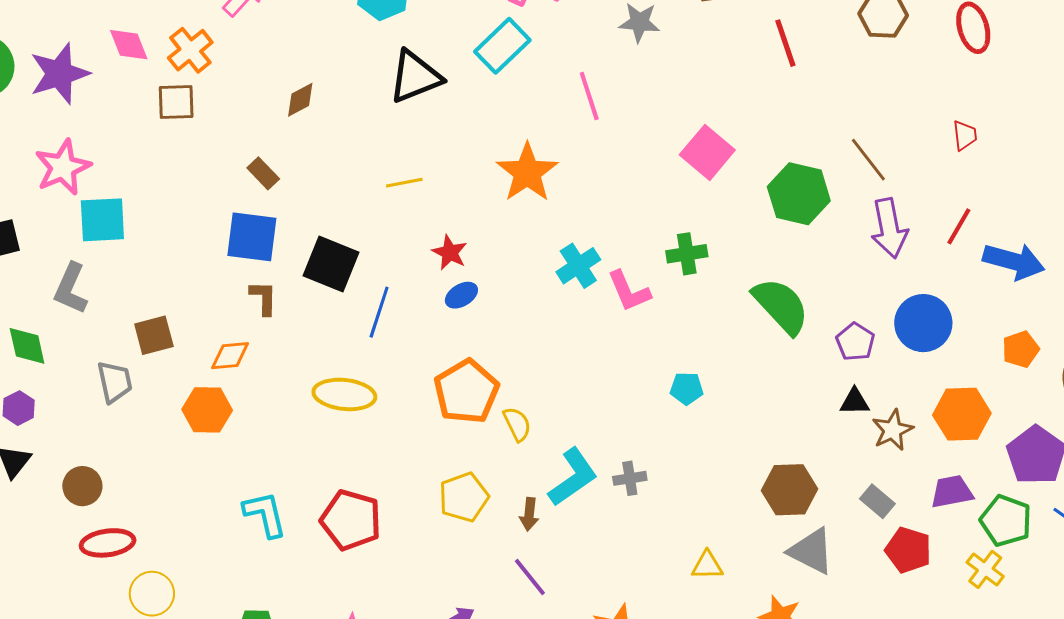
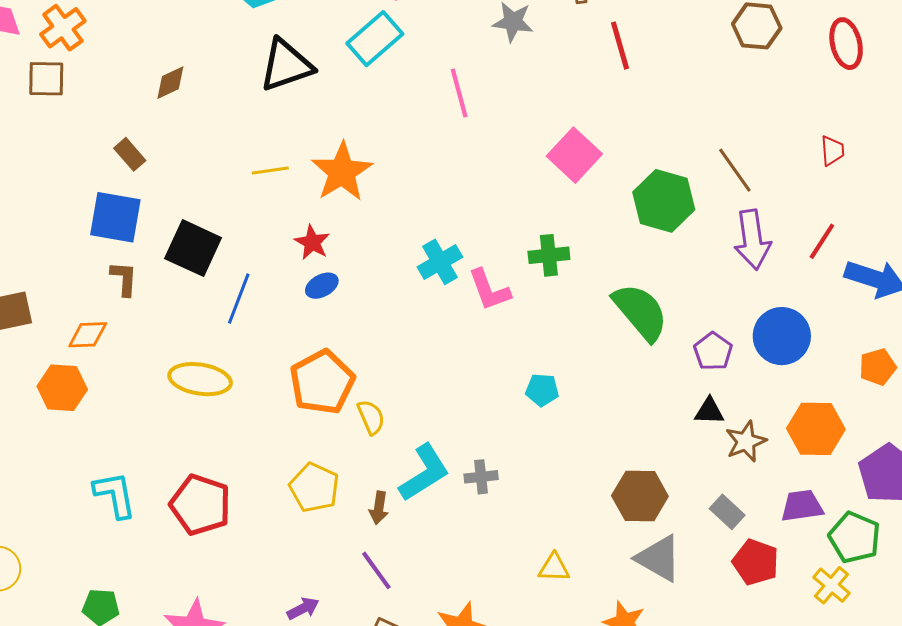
red line: (785, 43) -> (620, 46), moved
orange star: (527, 173) -> (342, 172), moved
yellow pentagon: (464, 497) -> (314, 488), turned -30

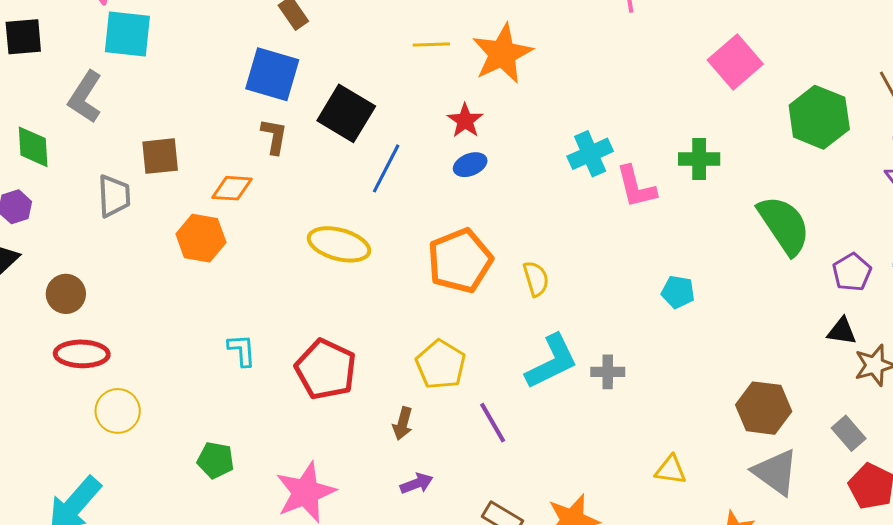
yellow semicircle: (371, 417) -> (536, 279), moved
cyan L-shape: (115, 495) -> (242, 350), size x0.7
brown arrow: (379, 508) -> (403, 423), moved
purple line: (376, 570) -> (493, 423), moved

